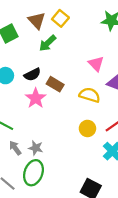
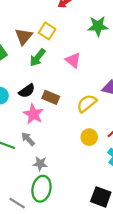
brown triangle: (37, 21) -> (24, 36), turned 30
pink triangle: (96, 64) -> (73, 60), moved
yellow semicircle: (90, 95) -> (87, 103), turned -48
gray arrow: (15, 148) -> (28, 139), moved

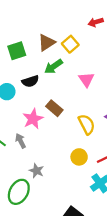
black semicircle: (27, 91) -> (30, 81), moved
yellow semicircle: (87, 103) -> (87, 124), turned 84
gray star: (40, 164) -> (36, 171), moved

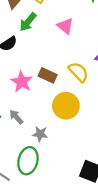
brown rectangle: (54, 108) -> (48, 75), moved
gray arrow: (21, 141) -> (16, 117), moved
yellow circle: (79, 157) -> (66, 106), moved, size x1.5

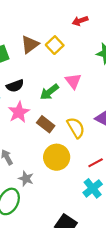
green arrow: (28, 22) -> (49, 92), moved
pink star: (22, 82) -> (19, 112), moved

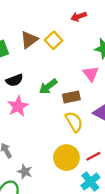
pink triangle: (73, 81) -> (91, 74), moved
brown rectangle: (46, 124) -> (71, 97), moved, turned -49
yellow circle: (57, 157) -> (66, 158), moved

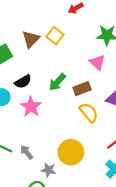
yellow circle: (66, 158) -> (71, 152), moved

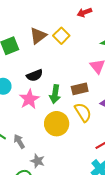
black semicircle: (23, 82) -> (35, 75), moved
green arrow: (57, 82) -> (55, 94), moved, turned -42
yellow circle: (71, 152) -> (57, 124), moved

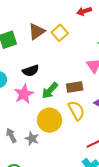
green arrow: (55, 94) -> (50, 91), turned 30
gray star: (37, 161) -> (32, 139), moved

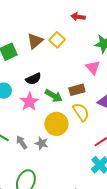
red arrow: (84, 11) -> (78, 17), turned 32
green arrow: (50, 91) -> (54, 96), turned -96

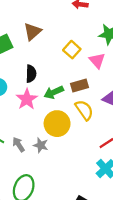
yellow square: (57, 40) -> (72, 50), moved
black semicircle: (33, 79) -> (31, 74), turned -63
green arrow: (54, 96) -> (54, 92), turned 126

